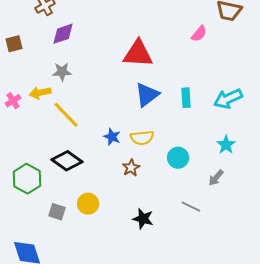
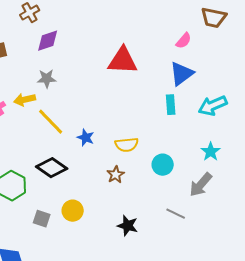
blue triangle: (147, 95) -> (182, 74), moved
blue star: (112, 137) -> (86, 138), moved
gray arrow: (216, 178) -> (201, 185), size x1.5

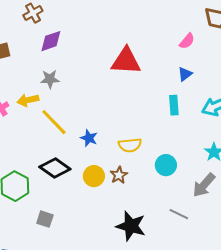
blue triangle: (182, 74) -> (185, 74), size x0.6
yellow circle: (73, 211) -> (94, 176), moved
black star: (128, 226) -> (131, 226), size x1.4

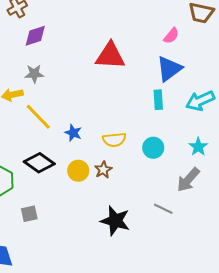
blue triangle: (185, 74) -> (169, 69), size x1.8
cyan circle: (166, 165) -> (153, 148), moved
gray square: (45, 219) -> (29, 214), turned -30

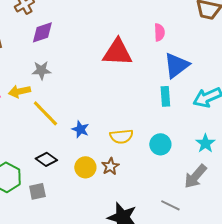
pink semicircle: (171, 36) -> (159, 32), moved, turned -42
black diamond: (39, 163) -> (46, 159), size x0.7
gray square: (29, 214) -> (37, 191), moved

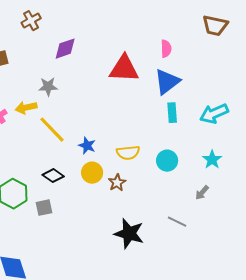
purple diamond: (42, 32) -> (65, 49), moved
blue triangle: (176, 65) -> (167, 82), moved
yellow circle: (85, 167) -> (92, 173), moved
gray arrow: (195, 176) -> (202, 193), size x0.6

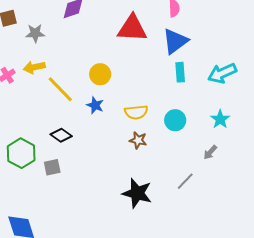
gray star: (48, 87) -> (35, 33), moved
yellow circle: (92, 173) -> (100, 74), moved
brown star: (117, 183) -> (138, 140), moved, turned -30
gray line: (177, 222) -> (185, 181), turned -72

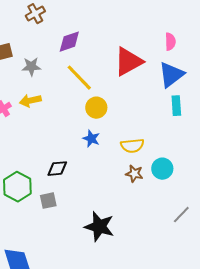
red triangle: (132, 28) -> (128, 62), turned -32
yellow line: (60, 89) -> (79, 78), moved
cyan circle: (175, 120) -> (162, 169), moved
black diamond: (61, 135) -> (57, 169), turned -40
black star: (137, 193) -> (99, 227), moved

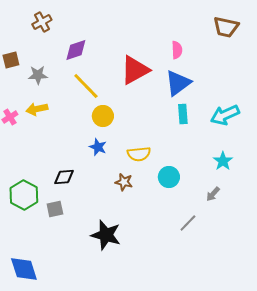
brown star: (134, 174) -> (124, 182), moved

